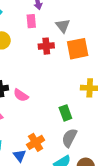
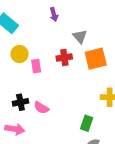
pink rectangle: (31, 21) -> (36, 66), moved
green rectangle: (65, 113) -> (87, 123), turned 42

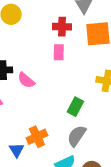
pink rectangle: (36, 66) -> (59, 52), moved

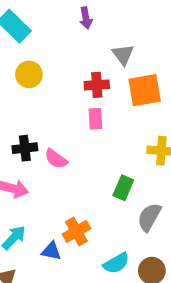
gray semicircle: (77, 136) -> (149, 217), moved
blue triangle: (17, 150) -> (51, 251), turned -42

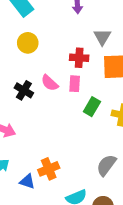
black cross: (25, 148) -> (24, 90), moved, turned 30
pink semicircle: (56, 159) -> (50, 83), moved
green rectangle: (123, 188) -> (92, 107), moved

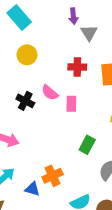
gray triangle: (102, 37) -> (89, 33), moved
pink rectangle: (75, 84) -> (71, 104), moved
green rectangle: (92, 107) -> (87, 145), moved

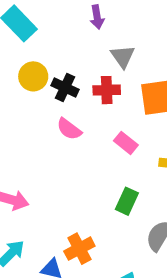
gray triangle: (89, 33) -> (123, 57), moved
black cross: (25, 101) -> (65, 87), moved
pink rectangle: (71, 104) -> (126, 143), moved, turned -49

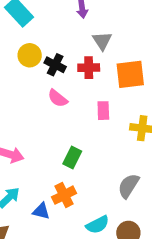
pink rectangle: (126, 143) -> (103, 111), turned 48
green rectangle: (127, 201) -> (72, 157), moved

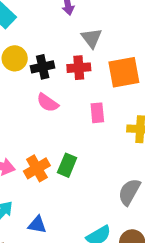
black cross: (55, 65) -> (43, 67), turned -35
orange cross: (64, 195) -> (37, 168), moved

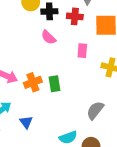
green rectangle: (67, 165) -> (55, 84), turned -42
blue triangle: (37, 225) -> (26, 122), turned 32

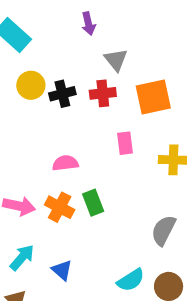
pink semicircle: (48, 37) -> (65, 163), moved, turned 140
orange cross: (33, 82) -> (60, 207), turned -30

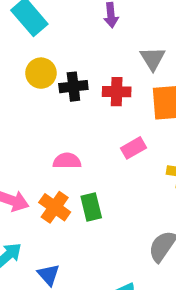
gray triangle: (116, 60) -> (153, 58), moved
pink rectangle: (125, 143) -> (133, 148), turned 60

